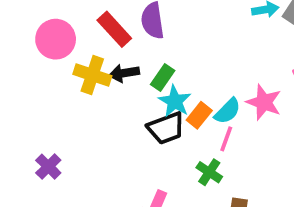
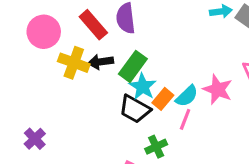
green rectangle: (163, 78) -> (133, 66), size x1.4
black trapezoid: (166, 128) -> (135, 109), turned 48
green cross: (209, 172) -> (156, 147), moved, turned 30

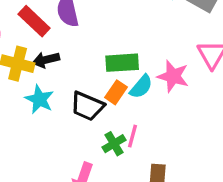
green rectangle: (133, 66) -> (122, 63), moved, turned 56
cyan star: (143, 87) -> (39, 99), moved
pink line: (185, 119) -> (133, 136), moved

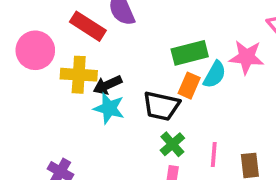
black arrow: (46, 60) -> (107, 85), moved
pink line: (133, 136) -> (214, 154), moved
green cross: (114, 144) -> (172, 144), moved

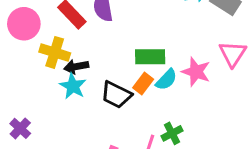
green cross: (172, 144) -> (172, 133), moved

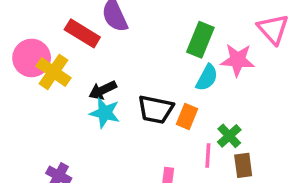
yellow cross: (55, 52) -> (53, 72), moved, turned 32
green rectangle: (150, 57) -> (200, 40), moved, turned -52
orange rectangle: (143, 84) -> (187, 117), moved

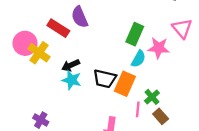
orange rectangle: (187, 117) -> (125, 84), size x1.5
brown rectangle: (243, 165) -> (161, 116), turned -35

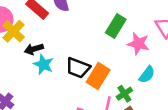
cyan semicircle: (138, 59) -> (147, 75), moved
black arrow: (71, 65) -> (34, 49), moved

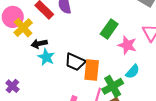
orange rectangle: (98, 76) -> (92, 70), turned -30
green cross: (124, 94) -> (113, 86), size x1.5

